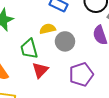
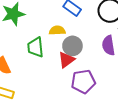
red triangle: (40, 70) -> (66, 60), moved

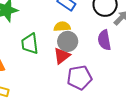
yellow semicircle: (57, 30) -> (62, 26), moved

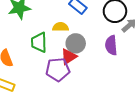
yellow semicircle: (62, 26) -> (61, 27), moved
purple pentagon: (79, 78) -> (58, 69), moved

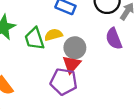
green trapezoid: (39, 42) -> (34, 39), moved
purple pentagon: (58, 69) -> (64, 82), turned 30

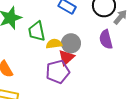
yellow semicircle: (53, 35) -> (54, 44), moved
purple pentagon: (64, 82) -> (58, 72), turned -30

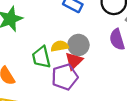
green trapezoid: (37, 31) -> (41, 57), moved

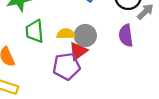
green trapezoid: (41, 57) -> (35, 31), moved

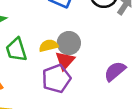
purple semicircle: (126, 36) -> (115, 71), moved, turned 70

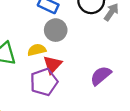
gray circle: (69, 43) -> (56, 30), moved

